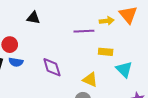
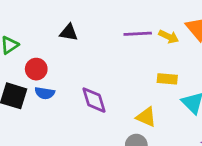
yellow arrow: (107, 21) -> (169, 37), turned 32
purple line: (84, 31) -> (138, 34), moved

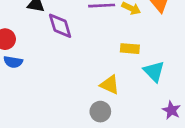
purple diamond: (94, 100) -> (60, 26), moved

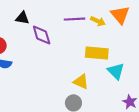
yellow rectangle: (130, 49) -> (97, 53), size x1.5

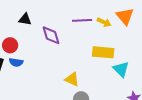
black triangle: (22, 18) -> (25, 19), moved
yellow triangle: (81, 82) -> (72, 79), moved

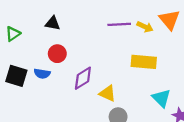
purple diamond: (51, 35) -> (83, 78), moved, turned 75
red circle: (10, 45) -> (57, 54), moved
cyan triangle: (121, 69) -> (161, 98), moved

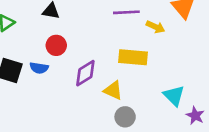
yellow arrow: (145, 27) -> (155, 27), moved
yellow rectangle: (144, 62) -> (133, 57), moved

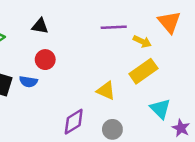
yellow rectangle: (133, 57) -> (143, 71), moved, turned -40
purple diamond: (85, 73) -> (74, 122), moved
yellow triangle: (113, 90) -> (106, 91), moved

